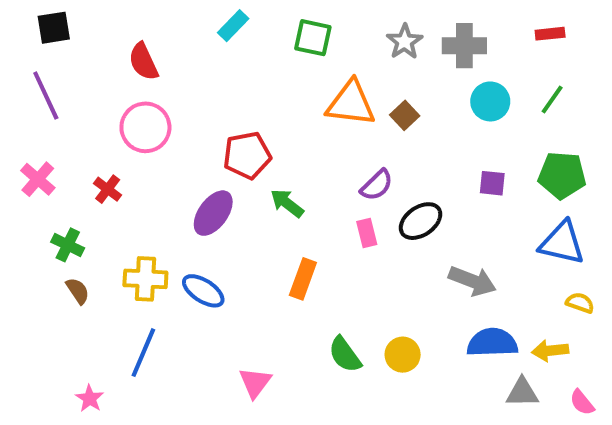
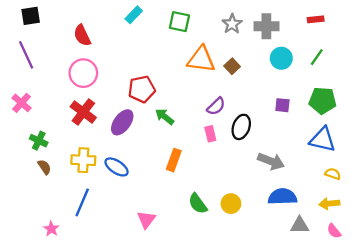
red cross: (108, 189) -> (83, 112), moved, size x1.6
black ellipse: (421, 221) -> (241, 127), turned -35
yellow arrow: (550, 351) -> (329, 204), moved

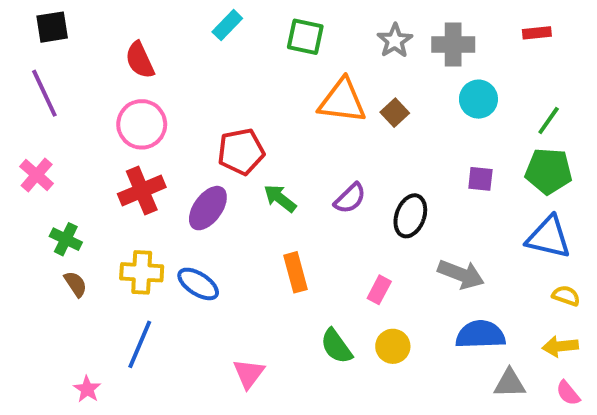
green line: (317, 57) -> (549, 120), moved
purple semicircle: (216, 106) -> (350, 198), moved
red cross: (83, 112) -> (142, 191), turned 30
pink rectangle: (210, 134) -> (379, 290), moved, turned 42
orange rectangle: (174, 160) -> (295, 272), turned -35

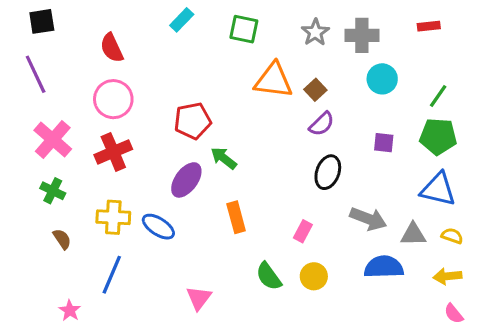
pink cross: (37, 175) -> (53, 140), moved, size x1.4
purple semicircle: (350, 198) -> (322, 124), moved
purple ellipse: (208, 208) -> (186, 180), moved
brown semicircle: (76, 284) -> (62, 239), moved
gray triangle: (510, 383) -> (413, 234), moved

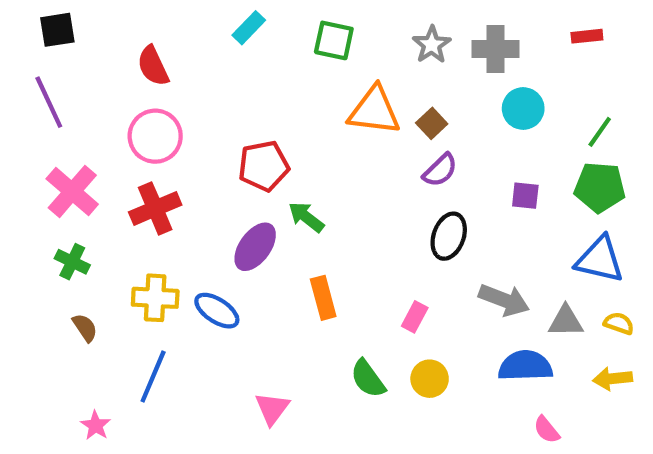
pink semicircle: (454, 314) -> (547, 430), moved

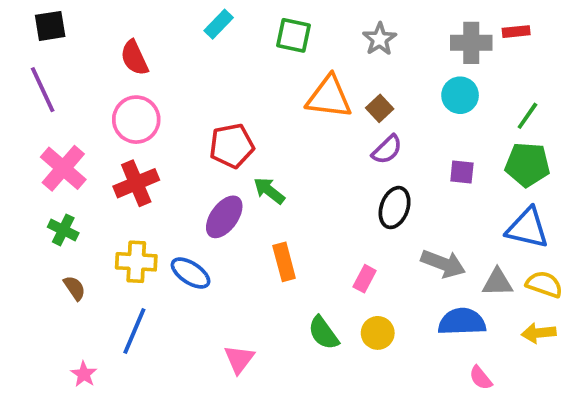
gray cross: (496, 49) -> (471, 43), moved
yellow semicircle: (619, 323) -> (544, 284), size x1.4

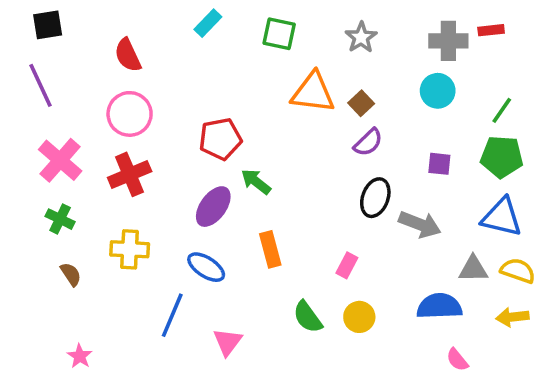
gray arrow: (443, 264) -> (420, 224), moved
blue ellipse: (191, 273) -> (206, 267), moved
blue line: (134, 331) -> (172, 315), moved

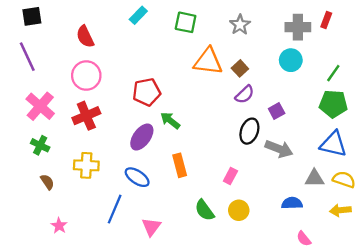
red rectangle: (491, 30) -> (326, 20), turned -63
purple square: (439, 164) -> (277, 111), moved, turned -35
blue semicircle: (439, 306) -> (292, 203), size x0.7
pink star: (80, 356) -> (59, 226), moved

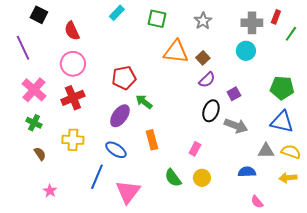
black square: (32, 16) -> (39, 15), moved, turned 36
green line: (333, 73) -> (291, 34), moved
pink triangle: (151, 227) -> (128, 192), size x1.5

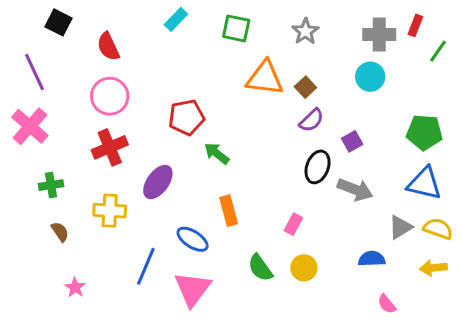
pink cross: (34, 90) -> (30, 126), moved
purple ellipse: (120, 116) -> (158, 182), moved
green cross: (34, 123) -> (51, 185), turned -35
blue ellipse: (116, 150) -> (193, 239), moved
gray triangle: (266, 151) -> (400, 227), turned -30

